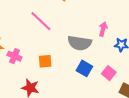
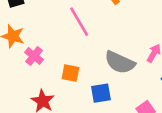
blue square: (84, 68) -> (101, 93), moved, turned 35

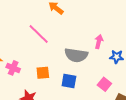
blue square: (101, 93) -> (69, 81), turned 35

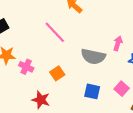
orange square: (43, 73) -> (57, 73), turned -32
blue square: (69, 81) -> (92, 91), moved

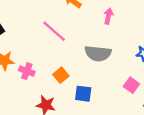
pink arrow: (118, 43) -> (108, 16), moved
blue square: (92, 91) -> (83, 94), moved

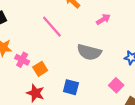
pink arrow: (108, 16) -> (103, 19), turned 40
orange square: (61, 75) -> (40, 69), moved

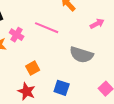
pink line: (52, 27) -> (47, 28), turned -30
pink cross: (22, 60) -> (17, 35), moved

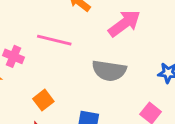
pink arrow: (97, 24) -> (124, 23), size x1.6

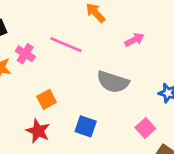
pink arrow: (124, 23) -> (134, 40), size x0.6

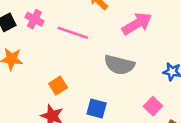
pink arrow: (134, 40) -> (137, 24), size x1.6
pink cross: (25, 54) -> (34, 19), moved

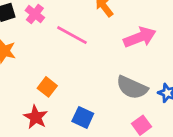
gray semicircle: (119, 65) -> (132, 87), moved
orange square: (58, 86) -> (47, 87), turned -30

